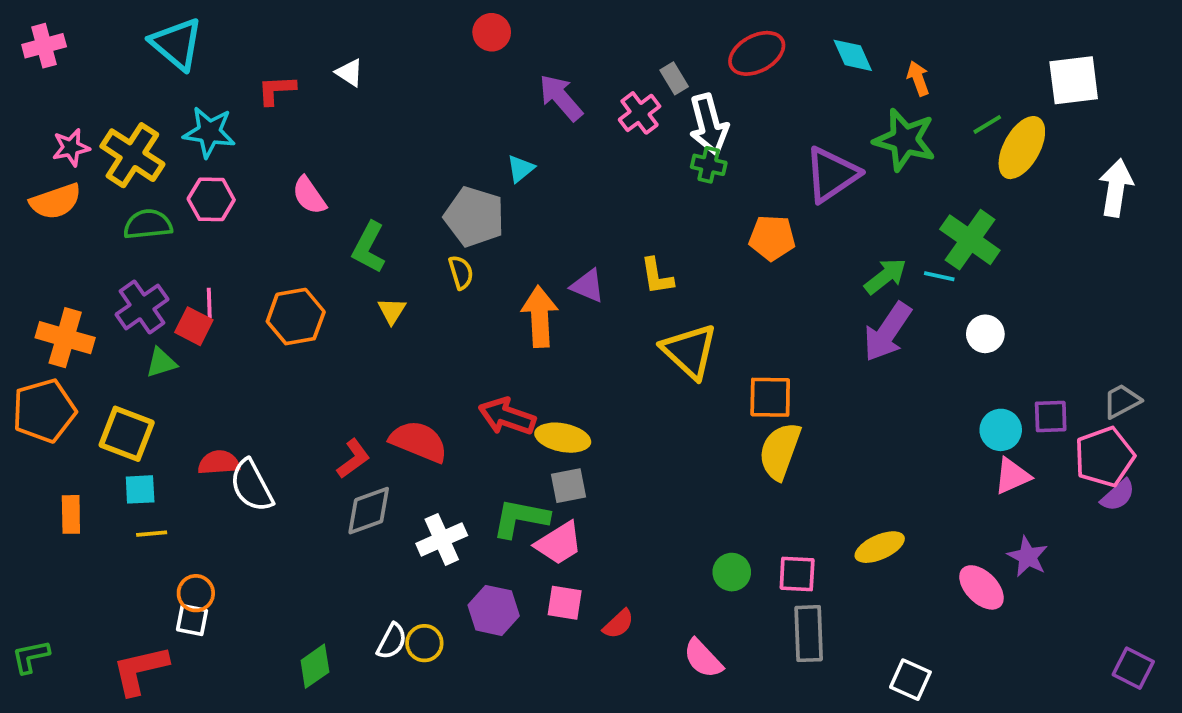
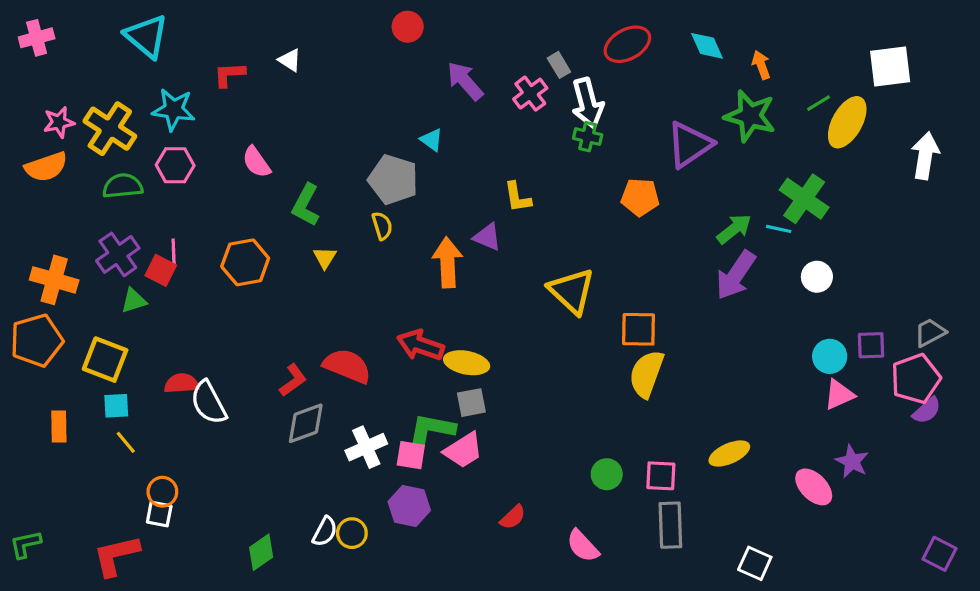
cyan triangle: (520, 169) -> (432, 140), turned -45
yellow L-shape: (657, 276) -> (518, 197), moved
yellow line: (152, 534) -> (126, 442), turned 55
pink square: (565, 603) -> (411, 455), moved

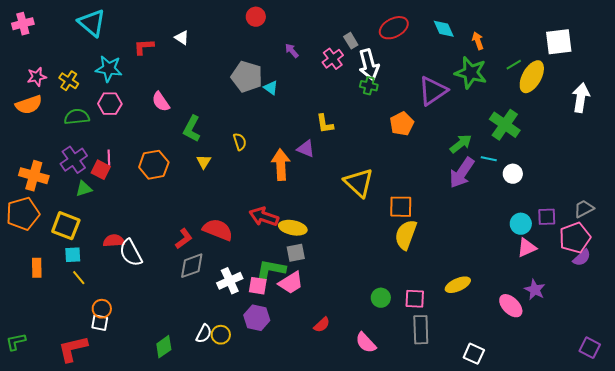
purple arrow: (465, 81) -> (292, 51), size x0.6
yellow cross: (110, 129) -> (69, 81), size x0.6
gray pentagon: (393, 180) -> (247, 77), moved
orange pentagon: (640, 197) -> (402, 124), turned -30
cyan line: (779, 229) -> (489, 159), moved

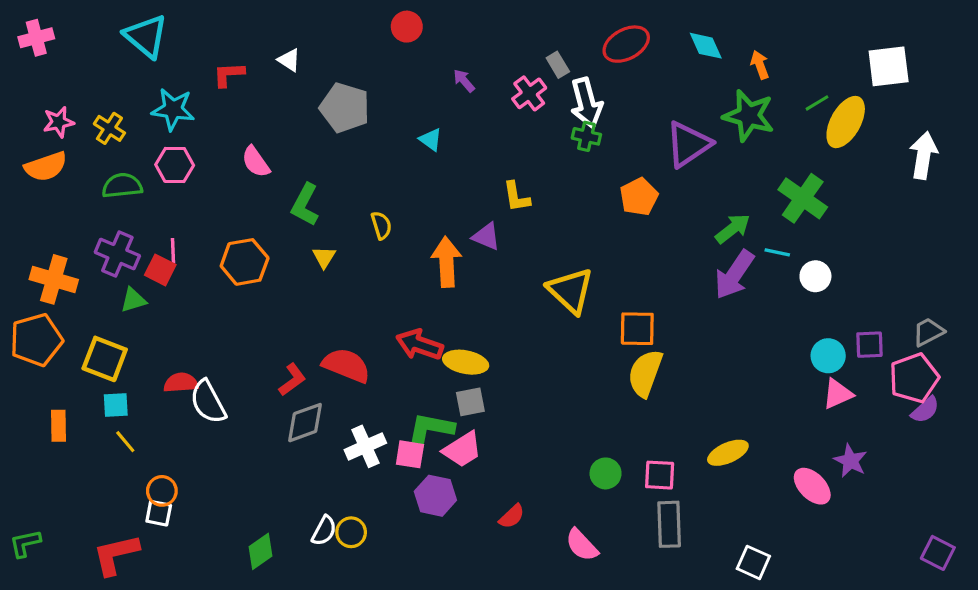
gray pentagon: (247, 77) -> (345, 108), moved
purple cross: (74, 160) -> (117, 254), turned -32
purple hexagon: (257, 318) -> (435, 496), moved

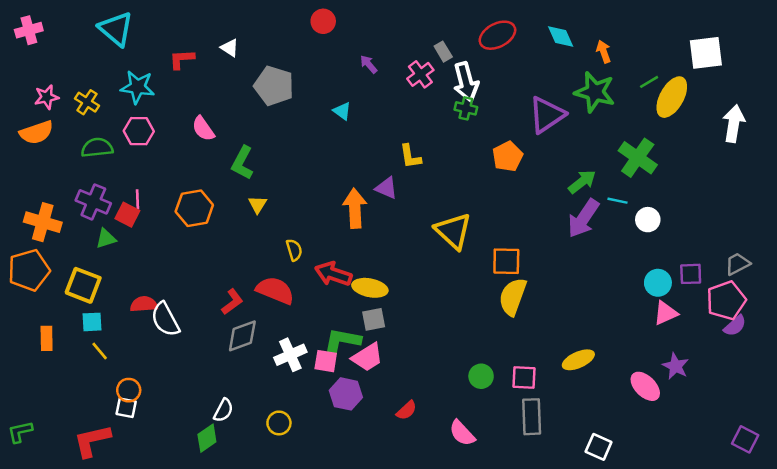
yellow semicircle: (381, 225) -> (294, 250), moved
white semicircle: (324, 531) -> (223, 410), moved

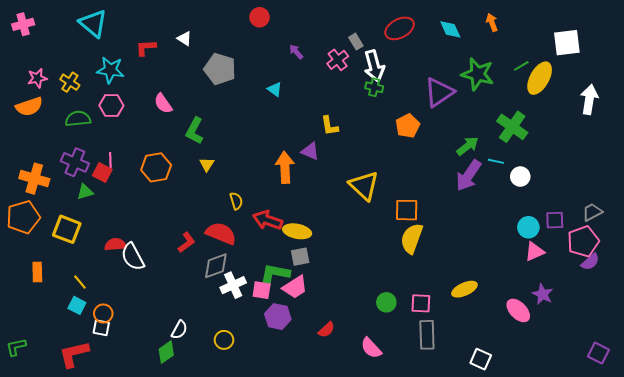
orange arrow: (604, 52) -> (492, 22), moved
cyan square: (92, 322) -> (77, 305), moved, turned 30
gray diamond: (242, 336) -> (216, 266), moved

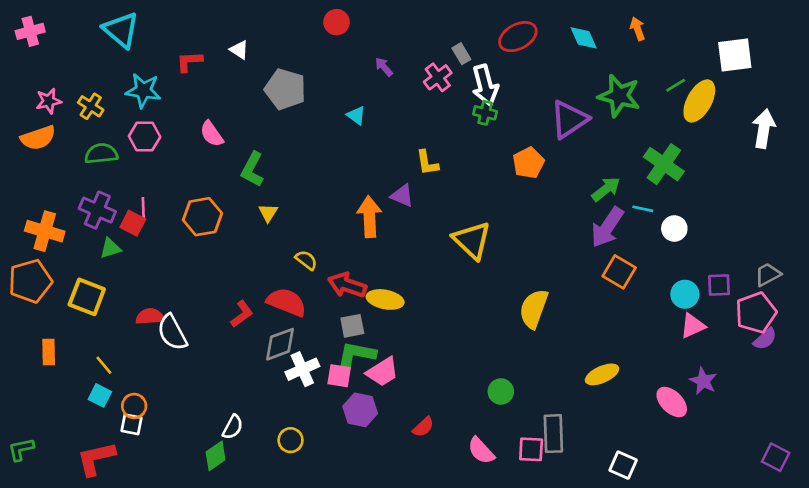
yellow semicircle: (236, 201) -> (306, 260), turned -36
orange square: (407, 210) -> (619, 272), moved, turned 30
gray square: (300, 257) -> (352, 326), moved
pink square: (421, 303) -> (531, 449), moved

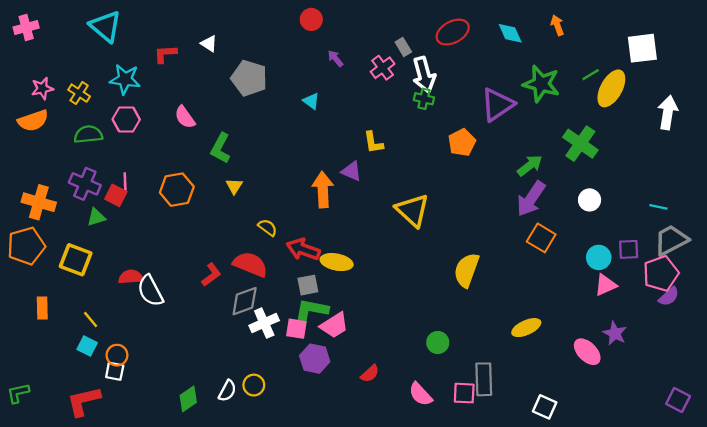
red circle: (337, 22) -> (311, 19), moved
cyan line: (643, 209) -> (658, 207), moved
gray trapezoid: (768, 275) -> (671, 240), size x1.5
white semicircle: (233, 427) -> (227, 391), moved

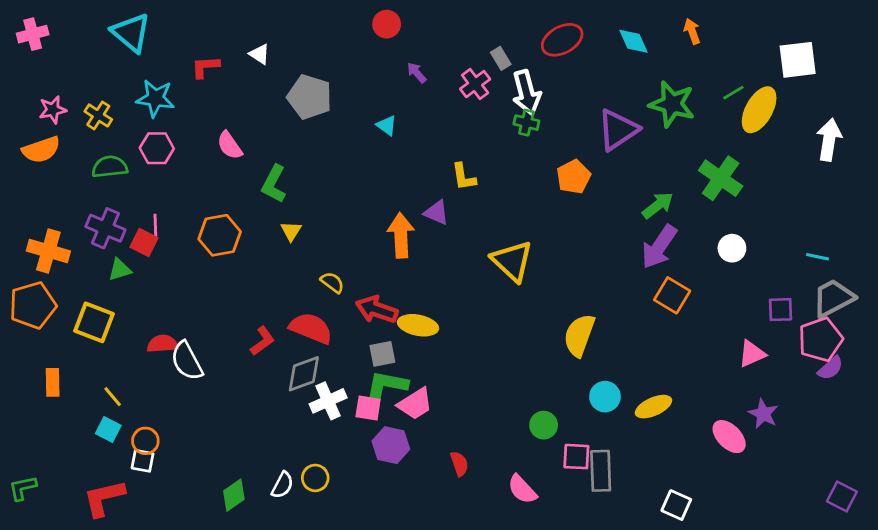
cyan circle: (599, 257) -> (605, 397), moved
red semicircle: (370, 374) -> (459, 464), turned -66
pink square: (464, 393) -> (576, 457), moved

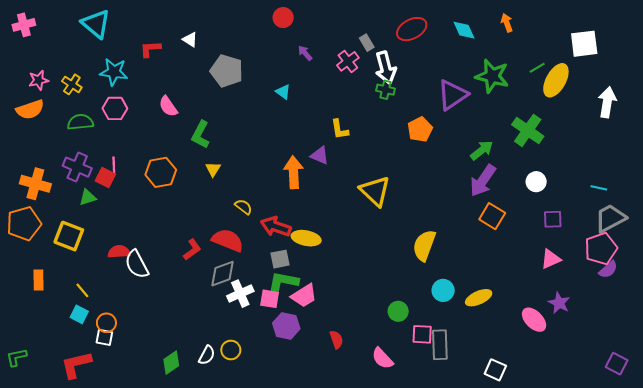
purple square: (781, 310) -> (553, 219), moved

